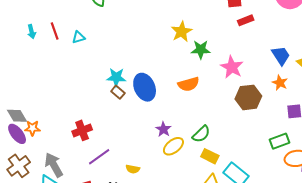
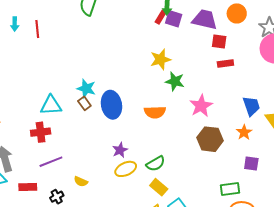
cyan triangle: (78, 37) -> (51, 105), moved, size x1.6

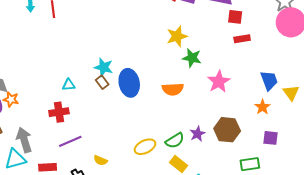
cyan triangle: (51, 105) -> (69, 85), size x0.6
brown hexagon: (210, 139) -> (227, 130), moved
purple star: (120, 150) -> (198, 134), moved

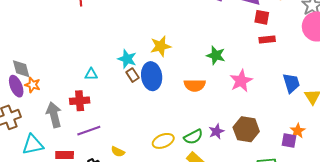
yellow star: (177, 36) -> (161, 46), moved
brown rectangle: (102, 82) -> (133, 75), moved
orange star: (262, 107) -> (298, 131), moved
gray arrow: (24, 140) -> (54, 115), moved

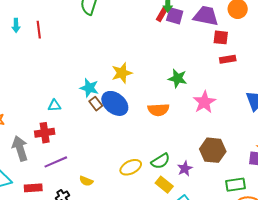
blue ellipse: (152, 76) -> (115, 103), turned -40
purple star: (216, 131) -> (185, 169), moved

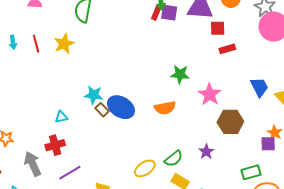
yellow star: (122, 73) -> (64, 44), moved
brown hexagon: (213, 150) -> (230, 122), moved
purple star: (185, 169) -> (206, 152), moved

